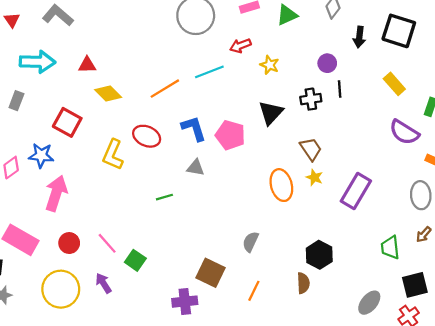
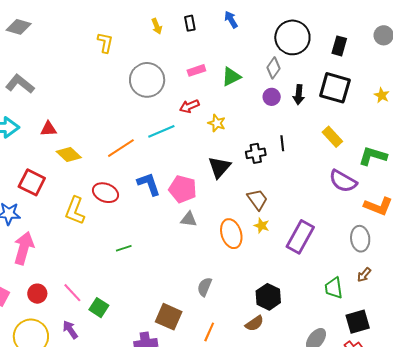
purple circle: (327, 63) -> (272, 97), moved
gray triangle: (196, 168) -> (189, 219), moved
brown semicircle: (303, 283) -> (254, 323), turned 60

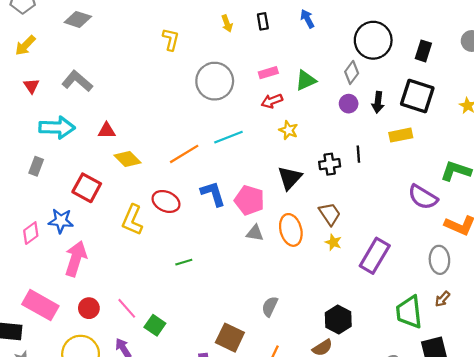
red arrow: (189, 106) -> (272, 101), moved
yellow rectangle: (332, 137) -> (401, 135), moved, turned -60
orange ellipse: (231, 234) -> (291, 230), moved
green trapezoid: (334, 288) -> (409, 312), size x1.4

